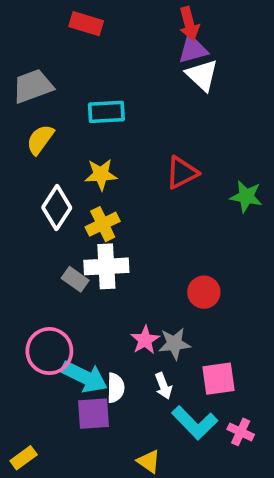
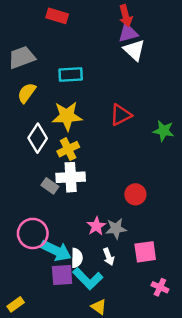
yellow star: (101, 174) -> (67, 116), size x1.4
cyan L-shape: (195, 423) -> (88, 279), moved

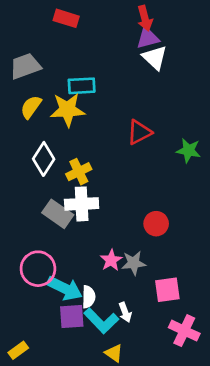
yellow star: (67, 116) -> (68, 110), moved
gray rectangle: (50, 186) -> (58, 214), size x1.5
white arrow: (109, 257) -> (125, 312), moved
pink cross: (160, 287) -> (184, 331), size x1.5

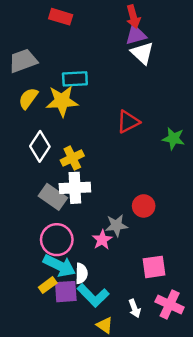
gray star: (134, 263) -> (116, 225), moved
pink circle: (38, 269) -> (57, 240), moved
white arrow: (125, 312) -> (135, 308), moved
yellow rectangle: (18, 350) -> (48, 285), moved

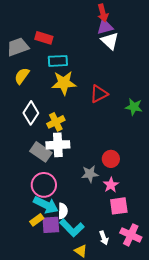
red rectangle: (61, 17) -> (44, 38), moved
yellow star: (62, 101) -> (64, 83), moved
pink star: (102, 240) -> (111, 185), moved

